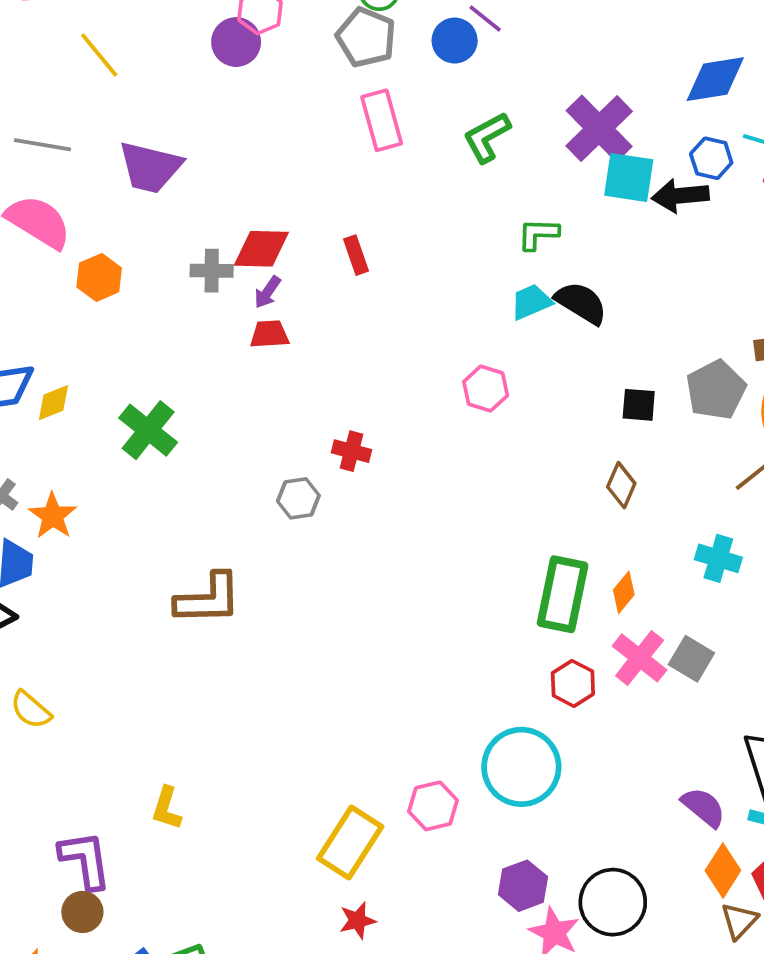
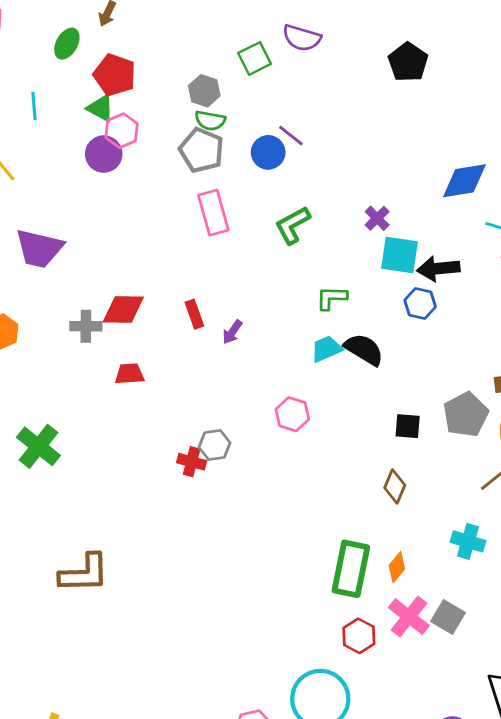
purple cross: (599, 129) -> (377, 218), size x0.5
blue hexagon: (711, 158) -> (420, 304), moved
purple arrow: (267, 292) -> (232, 332), moved
gray hexagon: (298, 498) -> (215, 445), moved

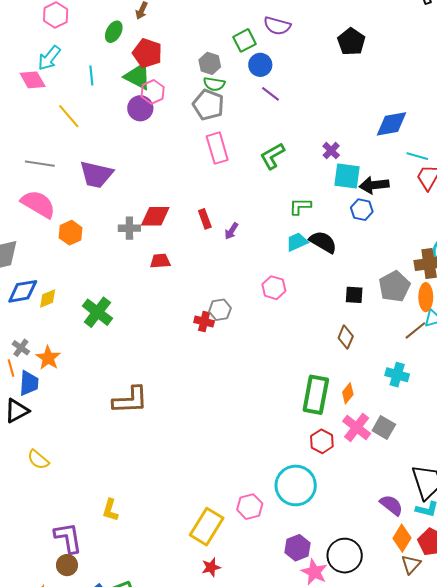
green triangle: (101, 108) -> (138, 76), size x1.4
blue circle: (268, 152) -> (260, 65), moved

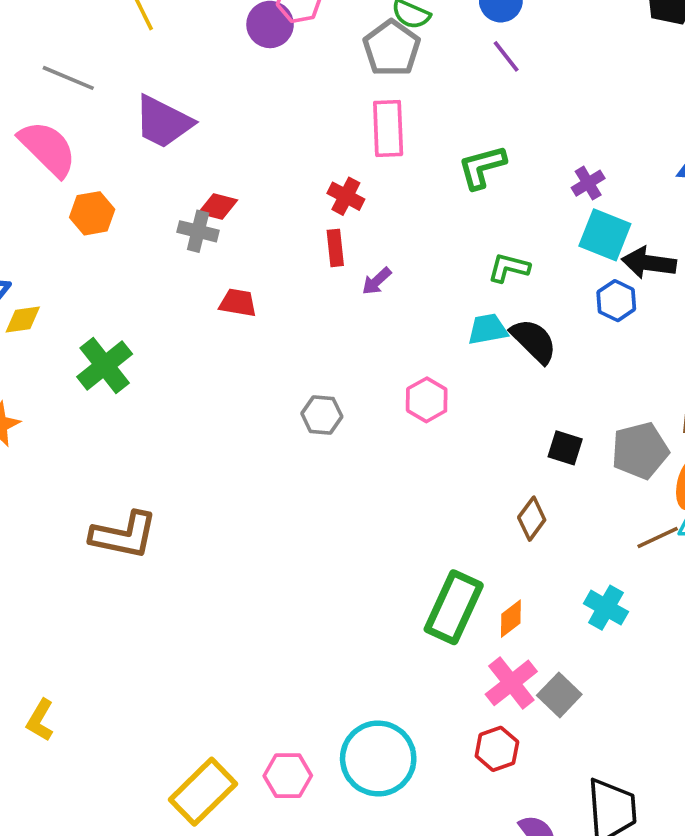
red diamond: (155, 216) -> (218, 206), moved, size x0.7
red cross: (204, 322) -> (346, 196), moved
red hexagon: (322, 441) -> (497, 749), moved

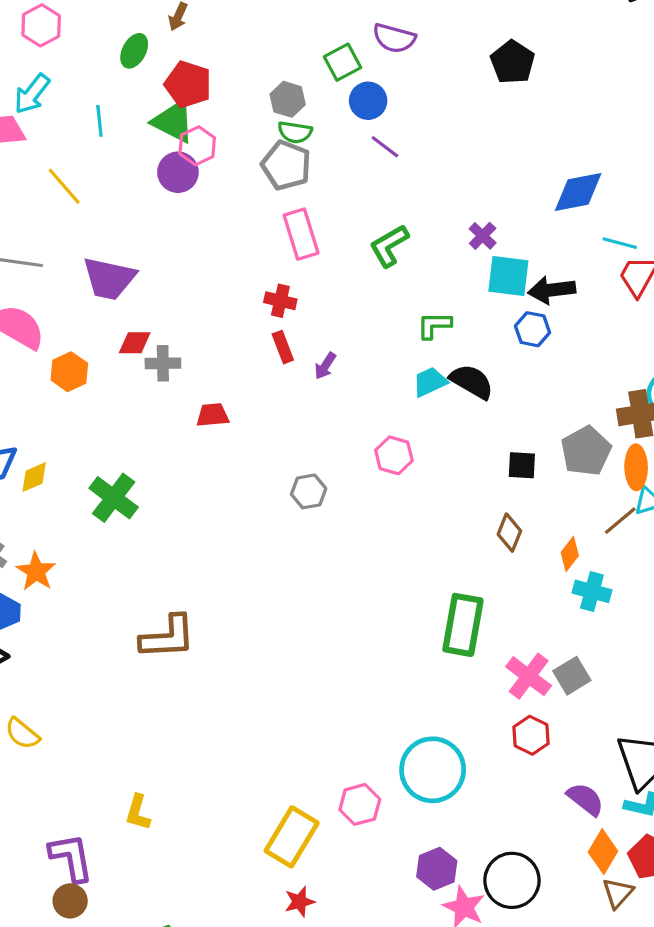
red diamond: (218, 206) -> (135, 343), moved
orange diamond: (511, 619) -> (570, 554), moved
gray square: (559, 695) -> (572, 676), turned 30

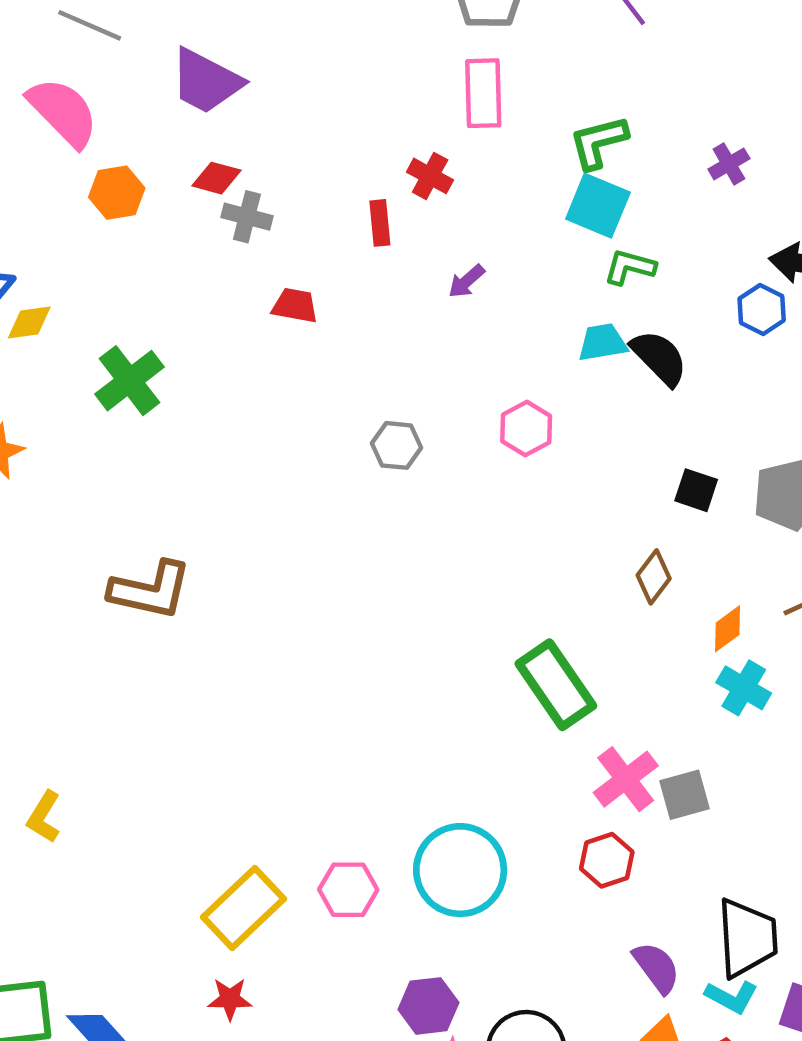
cyan square: (508, 276) -> (598, 206), moved
red rectangle: (283, 347) -> (380, 223), moved
green rectangle: (463, 625) -> (556, 685), turned -60

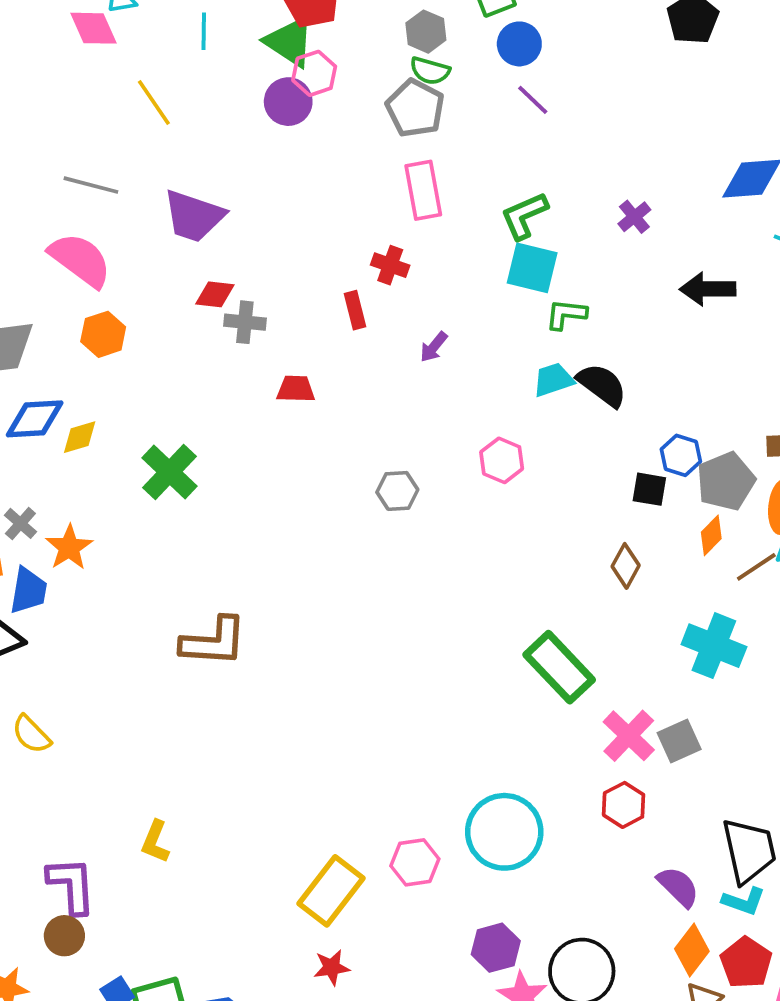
orange hexagon: (117, 193) -> (103, 334), moved
blue hexagon: (762, 309) -> (681, 455), moved
orange diamond: (728, 629) -> (711, 535), moved
cyan cross: (744, 688) -> (714, 646), size x1.4

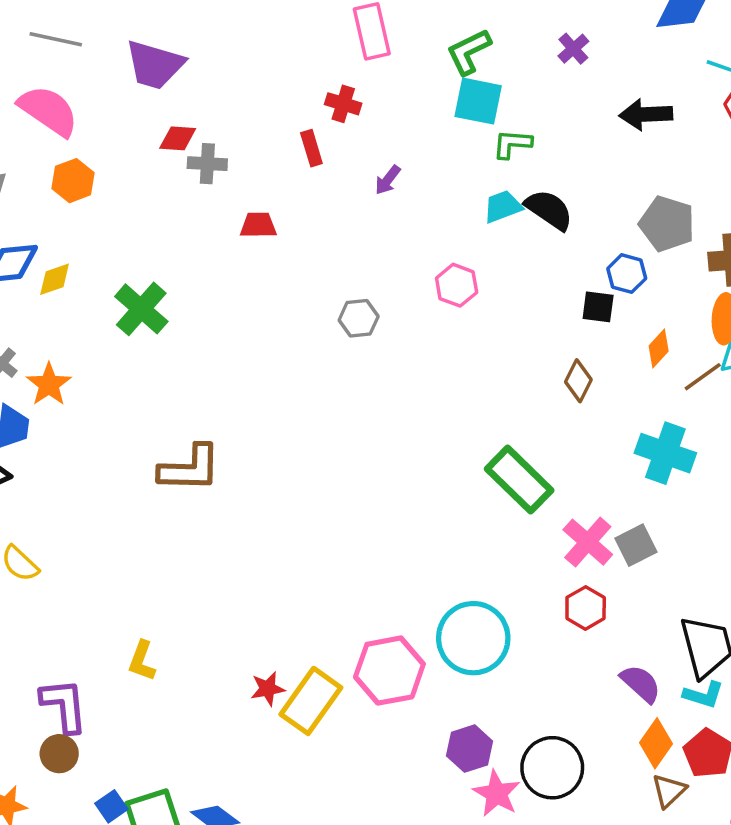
gray pentagon: (726, 481) -> (667, 224), moved, turned -30
pink hexagon: (415, 862) -> (389, 671), size x1.5
red star: (332, 967) -> (268, 689), moved

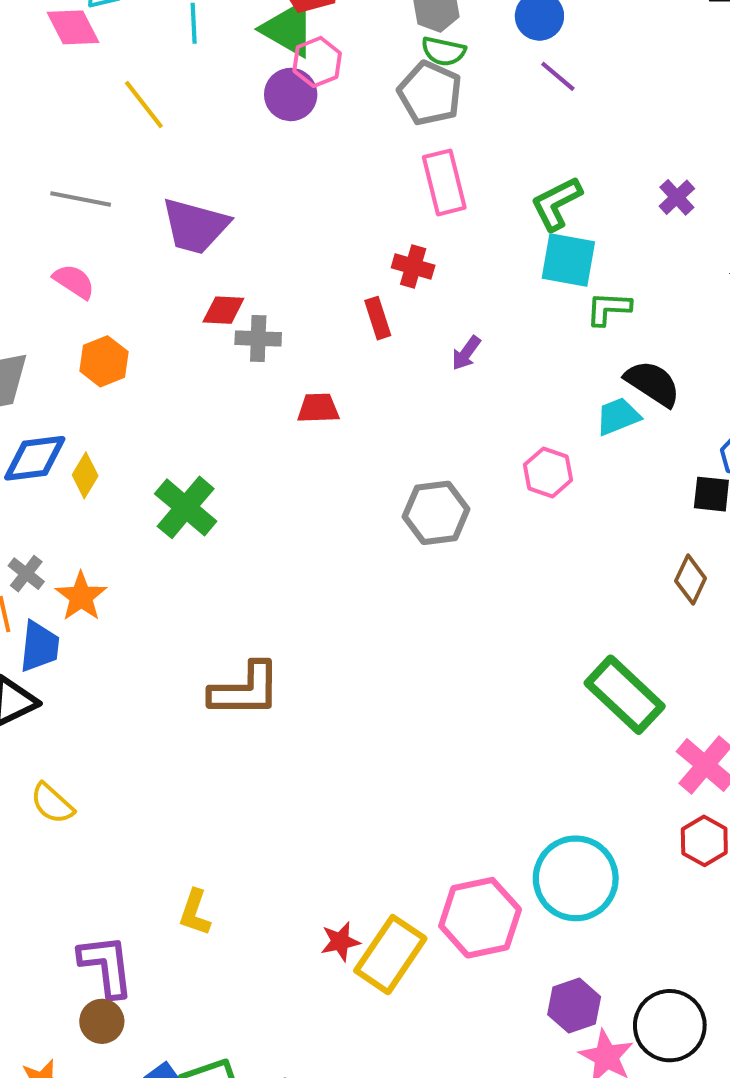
pink semicircle: (48, 111) -> (74, 281), size x0.6
cyan trapezoid: (503, 207) -> (618, 416), moved
yellow diamond: (55, 279) -> (85, 475), turned -39
gray hexagon: (359, 318) -> (436, 513), size x1.4

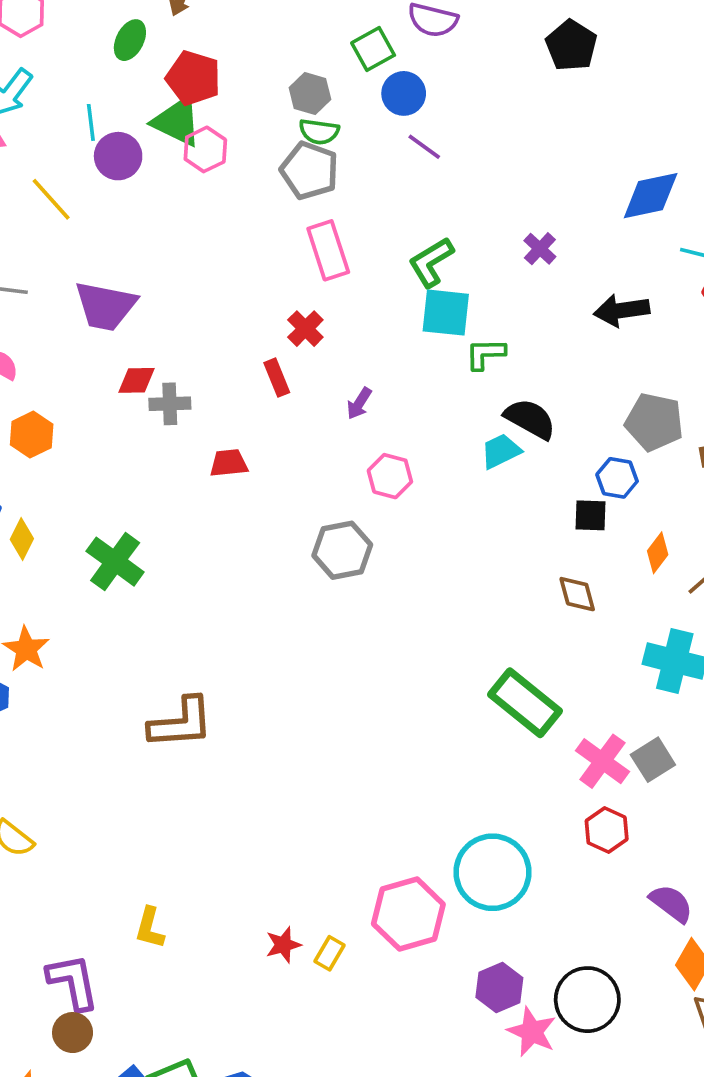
purple circle: (291, 95) -> (118, 156), moved
red cross: (413, 266) -> (305, 329), turned 33
pink hexagon: (548, 472) -> (390, 476), moved
brown diamond: (691, 580) -> (577, 594), turned -36
yellow rectangle: (390, 955) -> (330, 953), size x0.5

